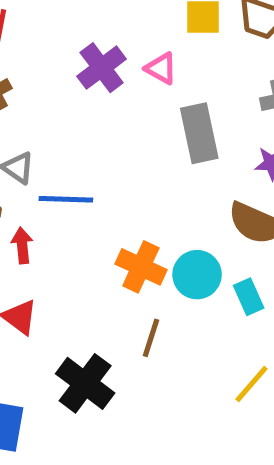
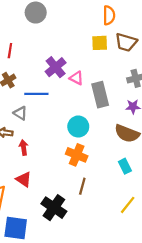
pink triangle: (161, 68) -> (76, 78), moved
blue line: (66, 199) -> (36, 94), moved
cyan circle: (197, 275) -> (78, 127), moved

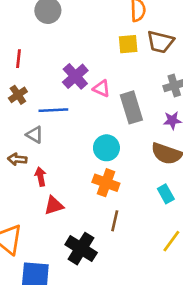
red triangle: (24, 179) -> (54, 205), moved, turned -49

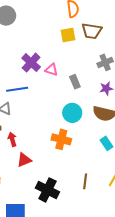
gray rectangle: (131, 107) -> (75, 82), size x0.6
cyan circle: (106, 148) -> (72, 113), moved
brown line: (115, 221) -> (85, 181), moved

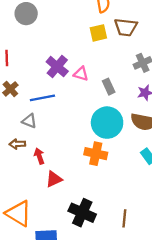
cyan circle: (72, 113) -> (107, 123), size x1.4
brown line: (85, 181) -> (124, 218), moved

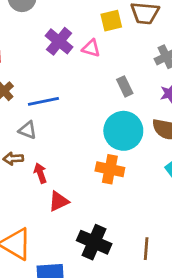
purple cross: (57, 67) -> (59, 41), moved
pink triangle: (81, 74) -> (91, 48), moved

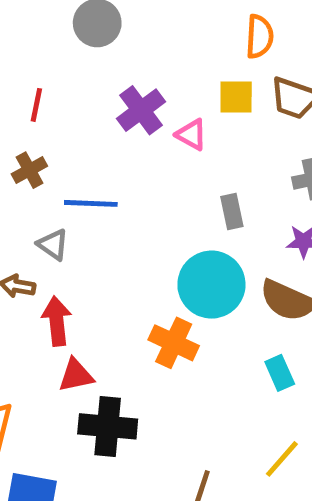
red arrow: (40, 173) -> (57, 321), size x1.4
black cross: (94, 242) -> (108, 426), moved, turned -32

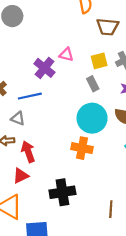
yellow square: (236, 97) -> (99, 61), moved
purple cross: (141, 110) -> (44, 68), moved
red triangle: (76, 375) -> (21, 176), moved

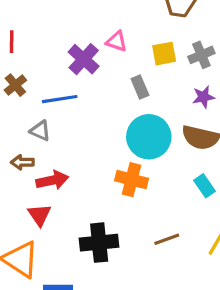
gray rectangle: (93, 84) -> (140, 87), moved
red arrow: (28, 152) -> (52, 180), turned 95
red triangle: (21, 176) -> (40, 215), turned -42
brown line: (111, 209) -> (167, 239), moved, turned 63

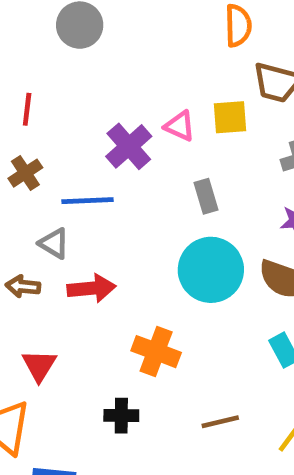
yellow square: (164, 54) -> (230, 117), moved
red arrow: (52, 180) -> (91, 288), moved
orange cross: (132, 180) -> (156, 352), moved
black cross: (99, 243) -> (121, 416), size x0.6

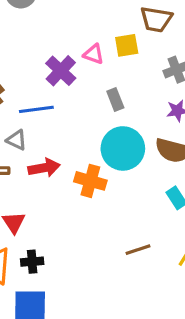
orange cross: (156, 352) -> (90, 181), moved
black cross: (121, 416) -> (32, 262), moved

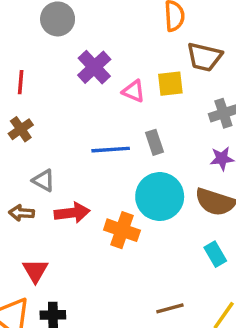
purple cross: (61, 71) -> (94, 67), moved
blue line: (36, 109) -> (111, 150), moved

